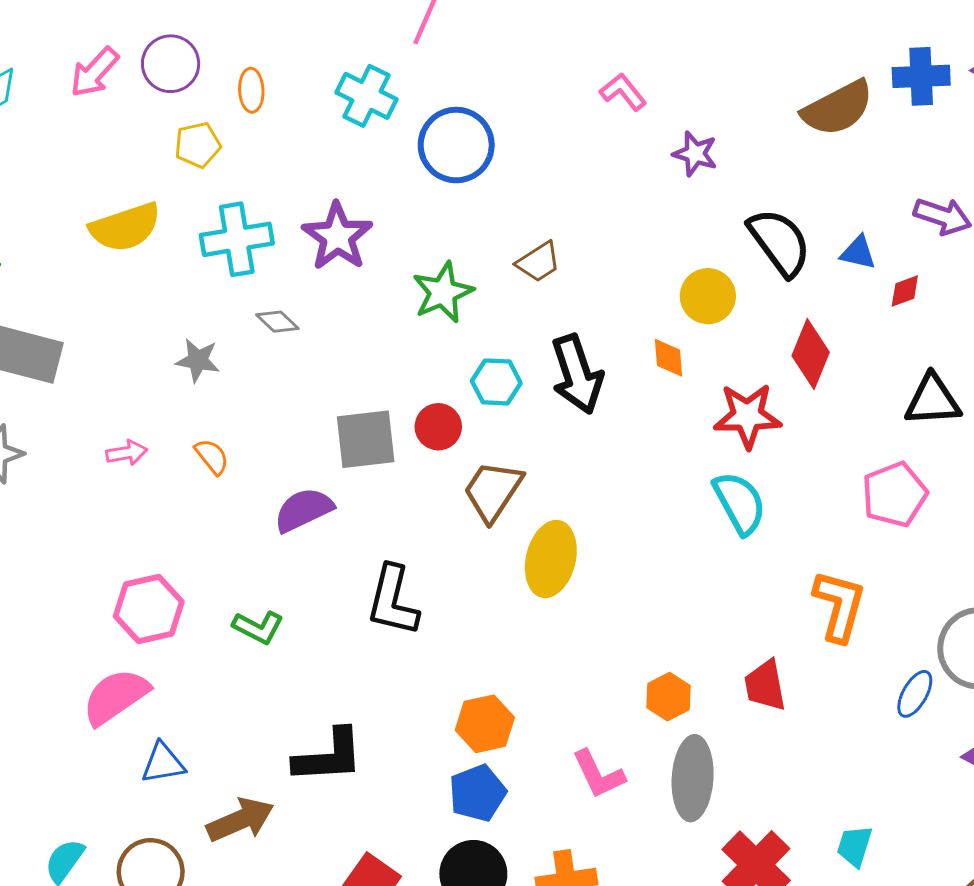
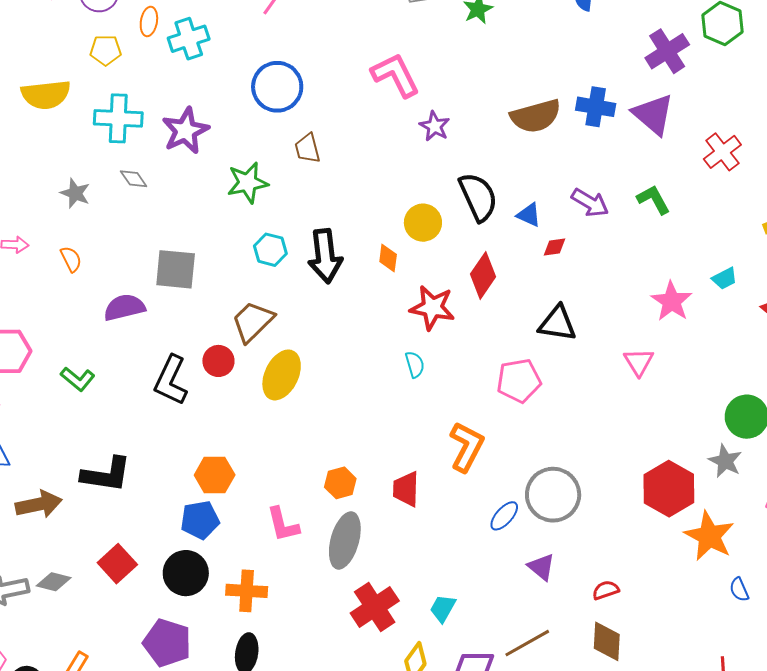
pink L-shape: (623, 92) -> (395, 75), size x1.6
cyan cross: (366, 96) -> (189, 39), moved, turned 33
brown trapezoid: (538, 262) -> (307, 148), moved, turned 96
red circle: (438, 427) -> (218, 361), moved
cyan semicircle: (740, 503) -> (415, 364), size x0.6

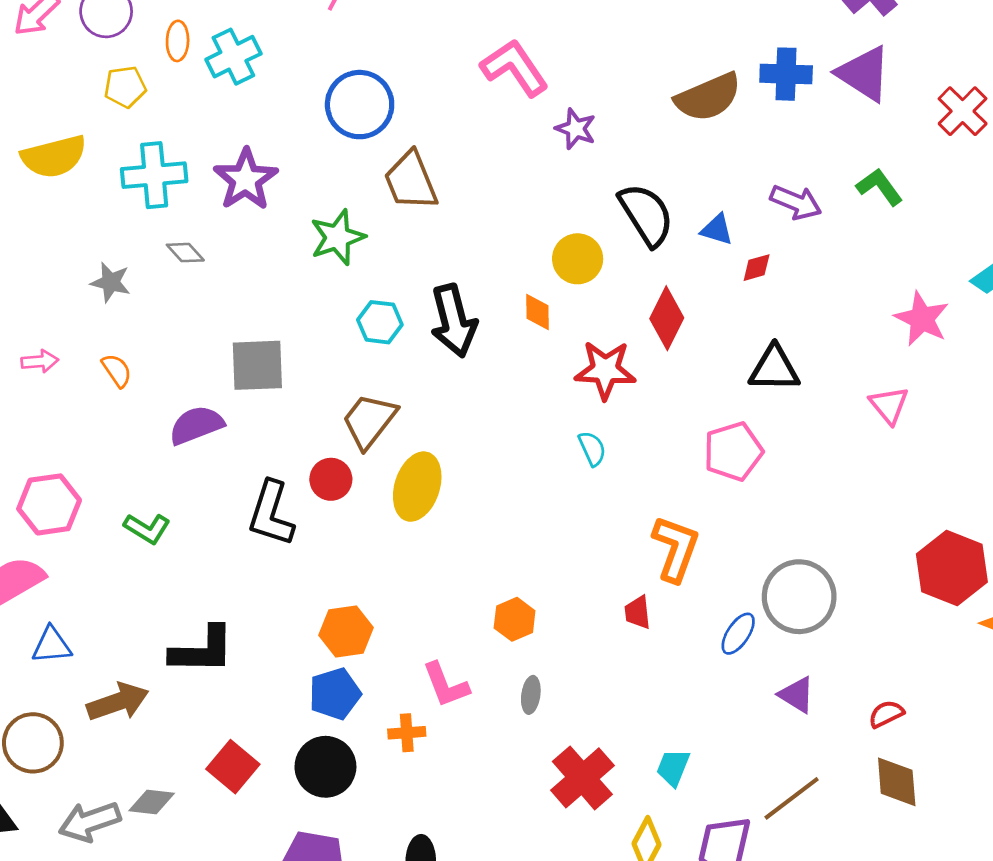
brown trapezoid: (307, 148) -> (411, 181), size x1.5
red trapezoid: (406, 489) -> (638, 612), moved, size x0.7
gray ellipse: (345, 540) -> (531, 695), size x0.5
orange cross: (247, 591) -> (407, 733), moved, size x0.7

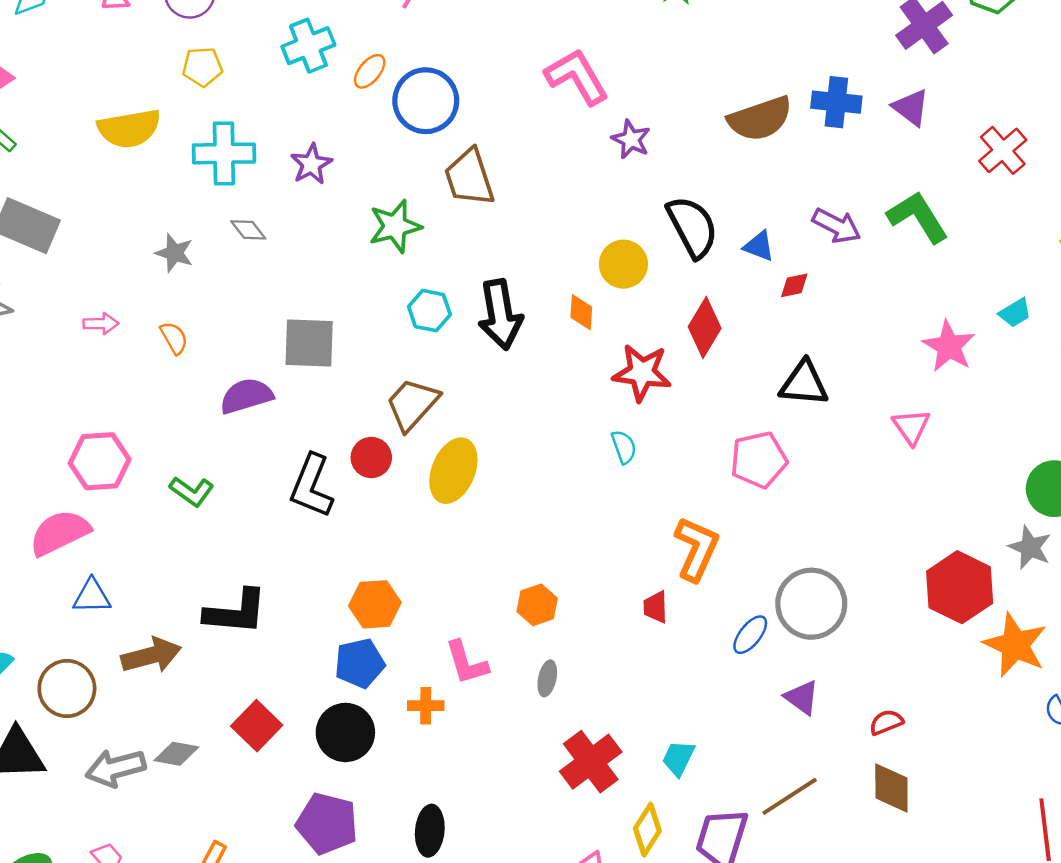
orange ellipse: (178, 41) -> (370, 71), moved, turned 33
purple triangle: (864, 74) -> (911, 107), size x0.7
purple star: (246, 179) -> (311, 164), size x0.7
green L-shape: (880, 187) -> (918, 217), size x1.4

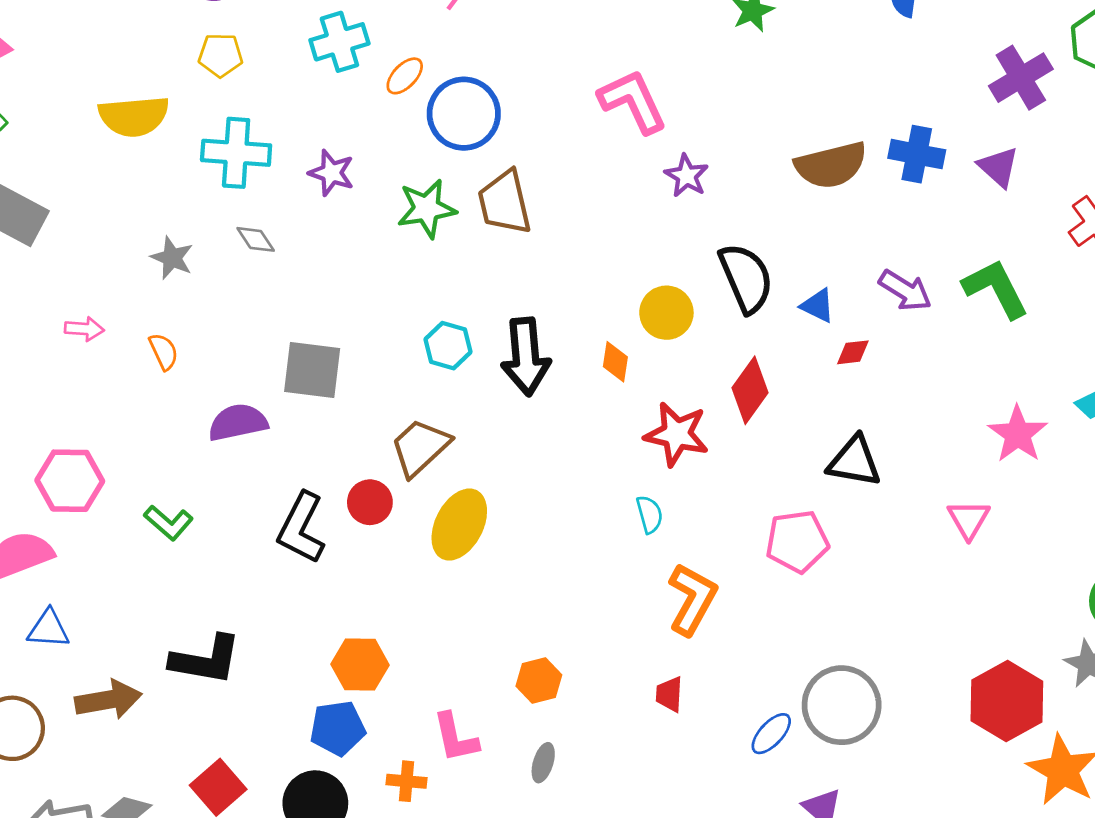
purple star: (311, 164) -> (331, 173), turned -30
green star: (395, 226) -> (427, 209), moved
orange L-shape: (696, 549) -> (692, 599), moved

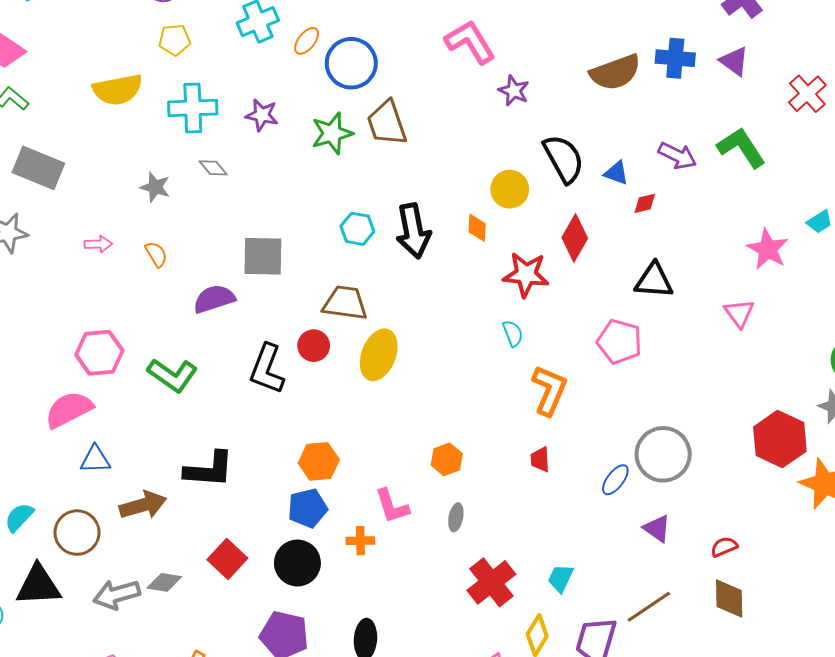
brown trapezoid: (420, 447) -> (345, 303), turned 57
green L-shape: (169, 523) -> (172, 375), size x1.4
pink pentagon: (797, 541) -> (619, 342), turned 30

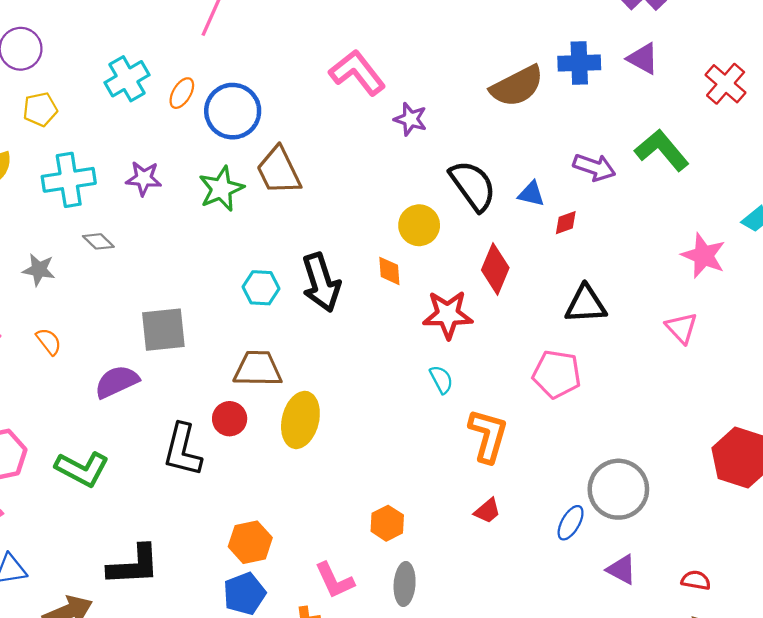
red trapezoid: (540, 459) -> (487, 511), turned -120
gray ellipse: (456, 517) -> (405, 584), size x1.4
red semicircle: (724, 547) -> (696, 580), turned 40

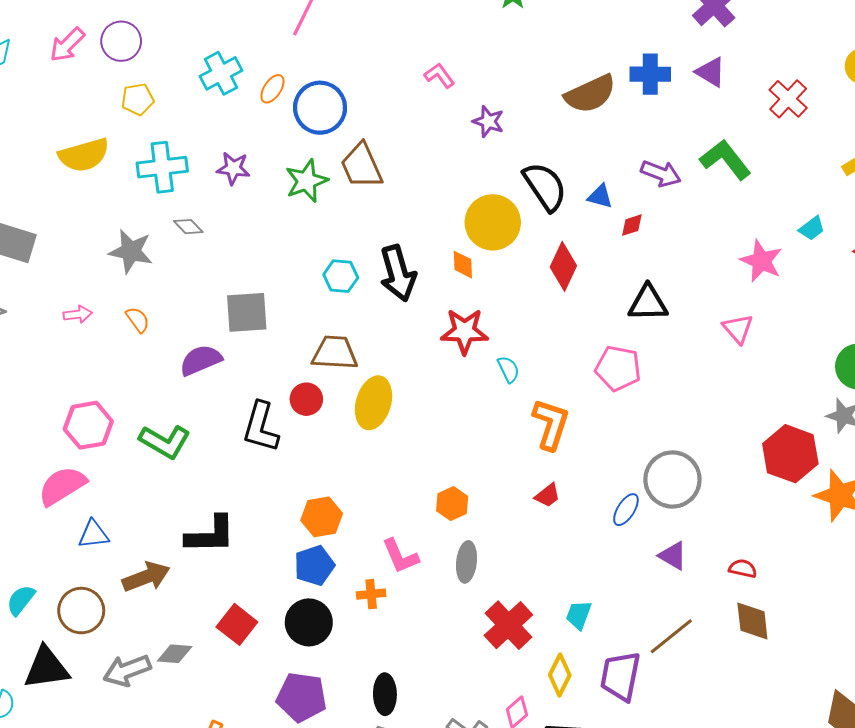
pink L-shape: (357, 73) -> (439, 76), size x0.6
yellow circle: (419, 225) -> (493, 222), size x1.4
gray star: (39, 270) -> (131, 251), size x1.4
red star: (448, 315) -> (464, 331), moved

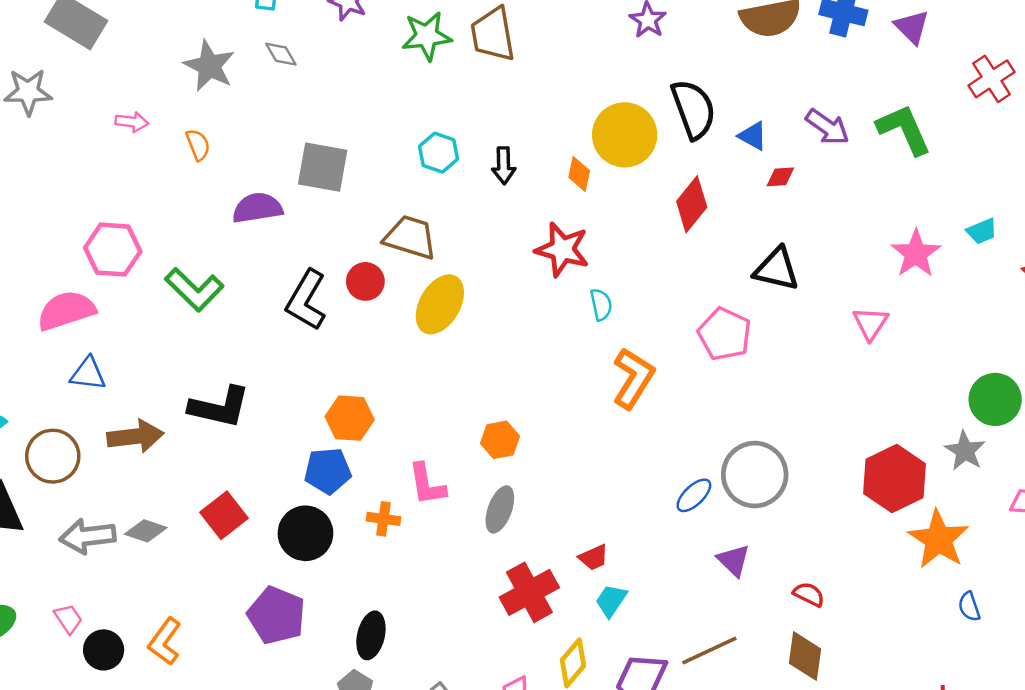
black arrow: (398, 273) -> (504, 166), size x0.6
red trapezoid: (547, 495) -> (594, 557), moved

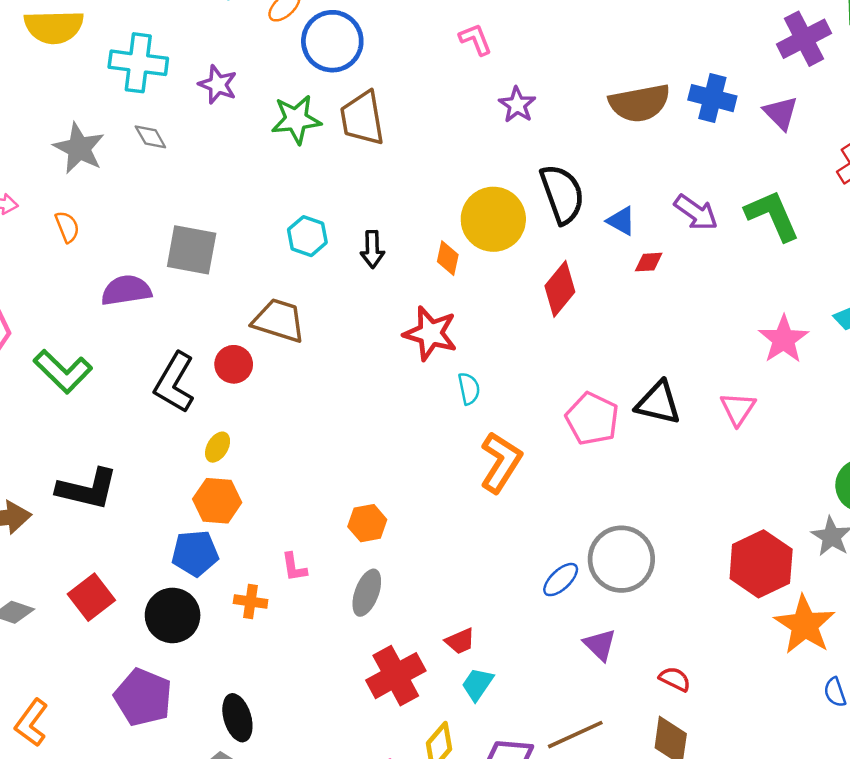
black triangle: (777, 269) -> (658, 403), moved
yellow ellipse: (440, 304) -> (218, 447), moved, size x0.5
pink L-shape: (427, 484) -> (294, 567), size x0.7
black ellipse: (371, 635) -> (237, 718), turned -30

